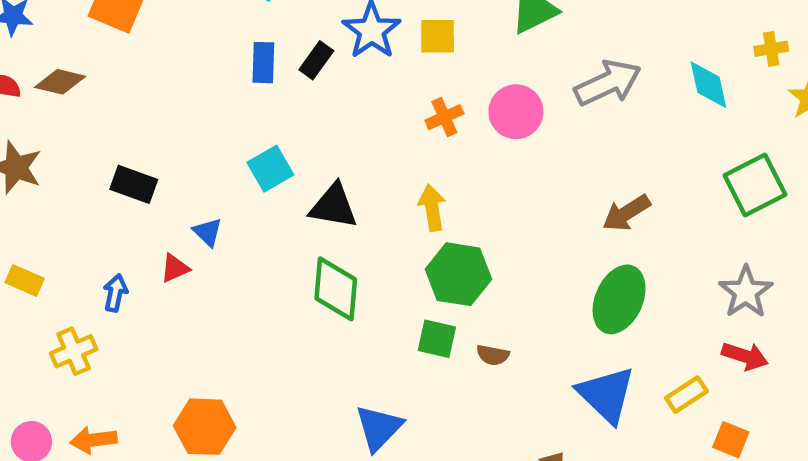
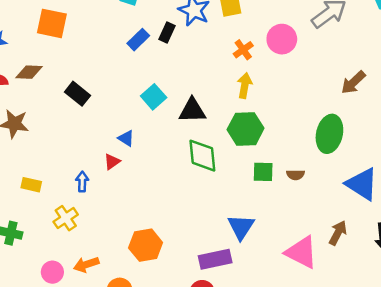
blue rectangle: (263, 63) -> (138, 40), turned 55
black rectangle: (134, 184) -> (78, 94), moved, turned 30
yellow arrow: (432, 208) -> (245, 85), moved, turned 30
green hexagon: (458, 274) -> (246, 129), moved
green ellipse: (619, 299) -> (329, 134), moved

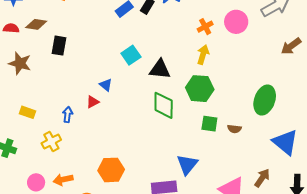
brown arrow: (353, 82) -> (291, 46), moved
black rectangle: (78, 94) -> (59, 46), moved, turned 54

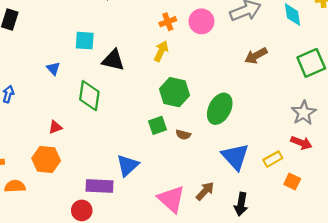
cyan square: (131, 55) -> (85, 41), turned 30
green hexagon: (200, 89) -> (174, 92), moved
red triangle: (93, 102) -> (55, 127), moved
green diamond: (164, 105) -> (89, 96), moved
green square: (209, 124) -> (158, 125), turned -36

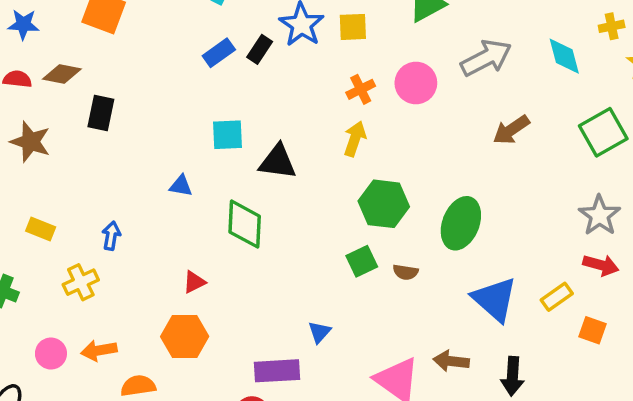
blue triangle: (53, 68) -> (181, 186), turned -32
blue triangle: (128, 165) -> (320, 332), size x0.6
brown arrow: (205, 191) -> (451, 361), turned -120

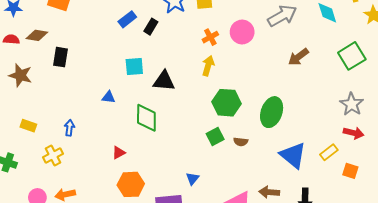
black rectangle: (260, 49) -> (151, 27), moved
orange hexagon: (185, 337) -> (131, 184), moved

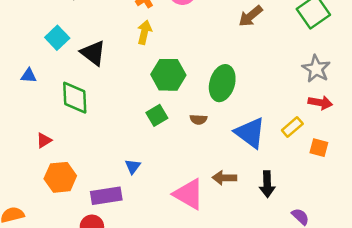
cyan square: (134, 66) -> (57, 38), turned -36
black triangle: (164, 81) -> (93, 53), turned 35
brown semicircle: (241, 142) -> (198, 119), moved

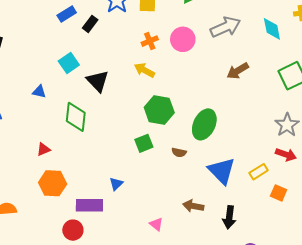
yellow arrow: (144, 32) -> (144, 70), turned -84
pink triangle: (189, 194) -> (156, 224), moved, size x0.5

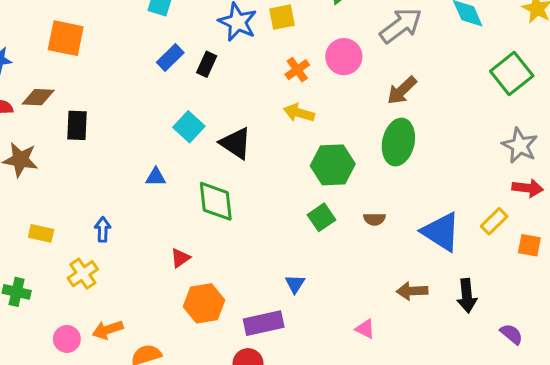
brown arrow: (238, 71) -> (402, 90), moved
green ellipse: (204, 124) -> (398, 142), moved

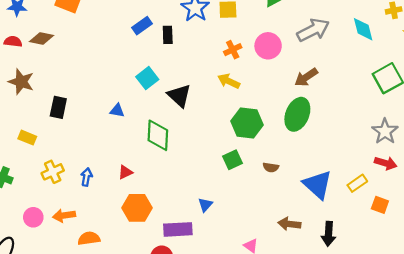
black rectangle: (207, 64) -> (168, 35), turned -36
black rectangle: (77, 125) -> (58, 107), moved
blue arrow: (103, 229) -> (86, 177), moved

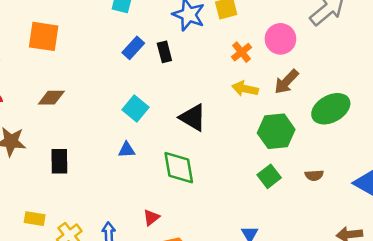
brown diamond: (42, 38) -> (51, 98), moved
brown arrow: (306, 77) -> (286, 82), moved
cyan square: (147, 78) -> (136, 109), moved
green ellipse: (297, 114) -> (331, 109), turned 52
yellow rectangle: (27, 138) -> (35, 219), moved

